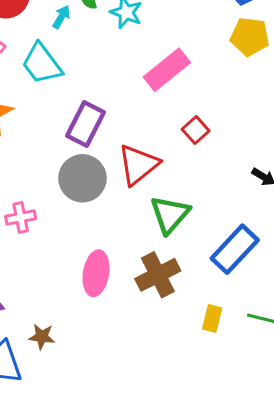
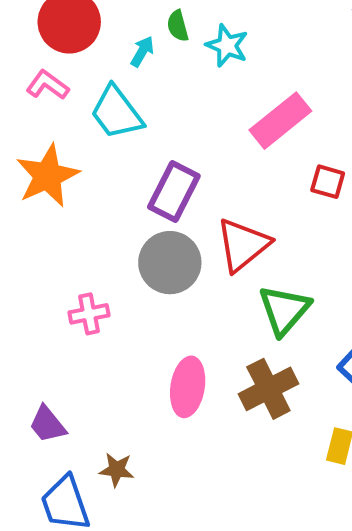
red square: (196, 130) -> (328, 182), moved, turned -32

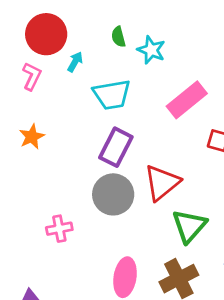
cyan arrow: (142, 51) -> (75, 62), moved
pink L-shape: (48, 85) -> (32, 76), turned 80
cyan trapezoid: (117, 113) -> (112, 95), moved, turned -63
orange star: (48, 176) -> (32, 137), size x0.6

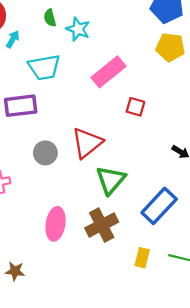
purple rectangle: (116, 147) -> (21, 106), moved, turned 56
gray circle: (113, 194) -> (45, 153), size x0.7

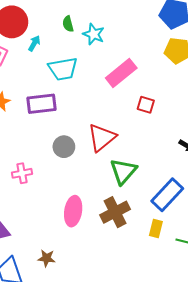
yellow rectangle: (142, 258) -> (156, 229), moved
brown star: (15, 271) -> (47, 258), moved

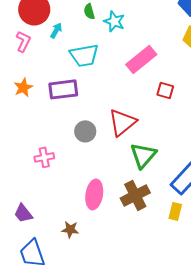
brown star: (47, 258) -> (70, 229), moved

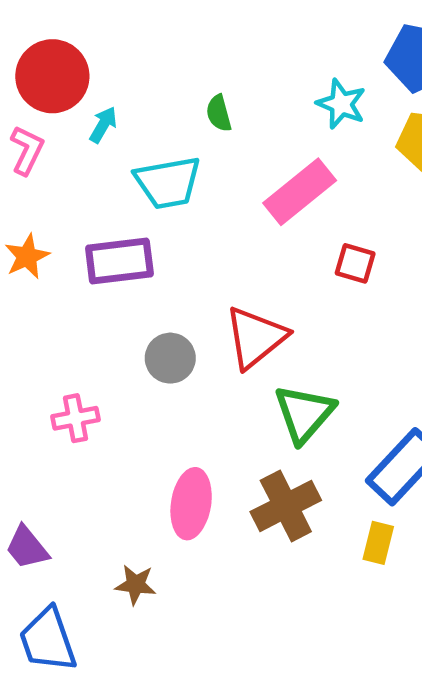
green semicircle: (89, 11) -> (219, 113), moved
cyan star: (114, 21) -> (341, 104), moved

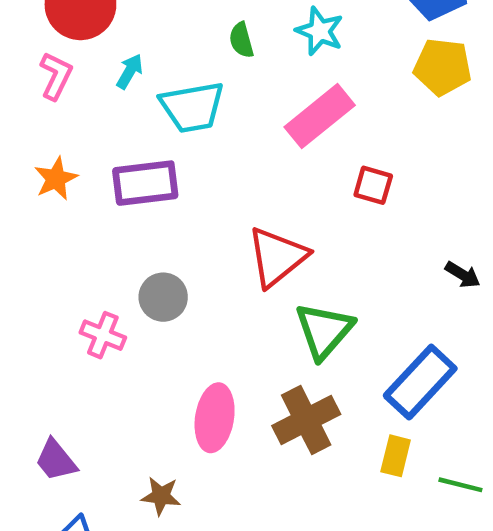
cyan star: (341, 104) -> (320, 31), moved
cyan arrow: (103, 125) -> (130, 71), moved
gray circle: (170, 358) -> (163, 297), moved
pink cross: (76, 418) -> (103, 335), turned 33

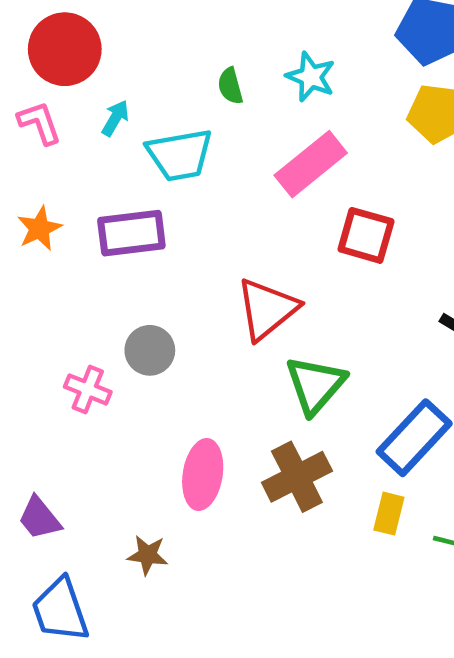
pink L-shape: (56, 76) -> (39, 123), turned -45
red square: (373, 185) -> (366, 235), size x1.4

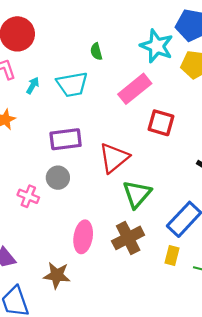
cyan star: (311, 77) -> (157, 46), moved, size x1.4
cyan arrow: (115, 118) -> (33, 85), moved
purple rectangle: (131, 233) -> (66, 139), moved
brown star: (148, 555) -> (57, 275), size x1.4

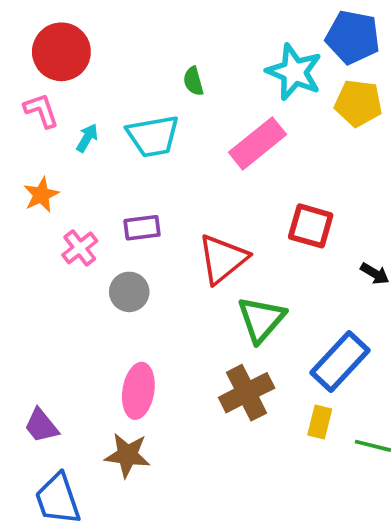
red square: (161, 123) -> (311, 226), moved
purple rectangle: (66, 139) -> (142, 228), size x0.7
pink cross: (28, 196) -> (80, 248), moved, turned 30
pink ellipse: (83, 237) -> (138, 391), moved

